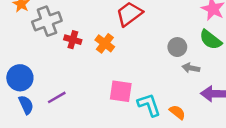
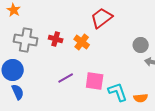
gray cross: (47, 21) -> (26, 40), moved, turned 30
purple line: (57, 97) -> (66, 78), moved
orange semicircle: (177, 112) -> (141, 98), turned 136

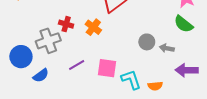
gray cross: (26, 40) -> (48, 41), moved, turned -30
gray circle: (141, 45) -> (147, 42), moved
blue semicircle: (18, 92) -> (41, 75), moved, turned 77

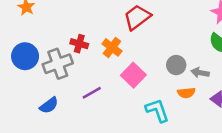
blue circle: (21, 57) -> (25, 56), moved
pink square: (107, 68) -> (133, 75), moved, turned 36
orange semicircle: (155, 86) -> (186, 93), moved

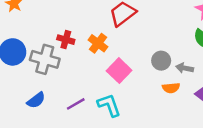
gray cross: (58, 64) -> (45, 59), turned 36
purple line: (92, 93) -> (76, 104), moved
cyan L-shape: (157, 110) -> (109, 105), moved

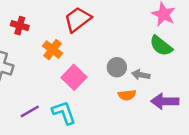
red cross: (66, 40) -> (20, 26), moved

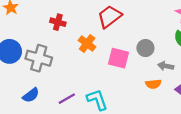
gray circle: (117, 67) -> (145, 48), moved
pink square: (74, 77) -> (118, 58), moved, turned -30

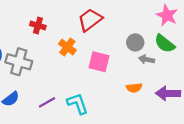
gray circle: (145, 48) -> (135, 42), moved
gray arrow: (166, 66) -> (147, 59), moved

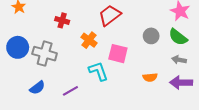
gray arrow: (147, 59) -> (179, 60), moved
cyan L-shape: (78, 104) -> (98, 71), moved

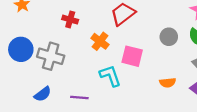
purple line: (70, 91) -> (79, 98), turned 35

